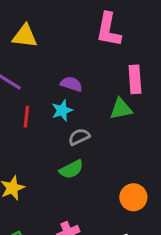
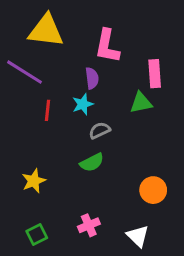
pink L-shape: (109, 30) -> (107, 46), moved
yellow triangle: (25, 36) -> (46, 31), size x1.4
purple semicircle: (71, 84) -> (92, 78), turned 65

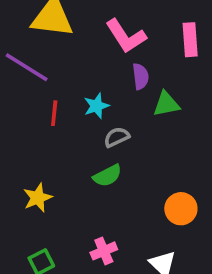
pink L-shape: (107, 46) -> (126, 36), turned -44
pink rectangle: (155, 74) -> (190, 40), moved
purple semicircle: (92, 78) -> (141, 76), moved

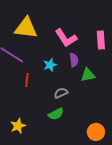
cyan star: (96, 106) -> (50, 65), moved

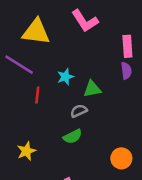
pink L-shape: (66, 38) -> (85, 21), moved
purple semicircle: (74, 60) -> (126, 71), moved
green triangle: (88, 75) -> (92, 89), moved

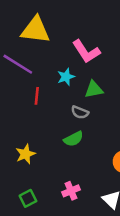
pink L-shape: (85, 21) -> (86, 52), moved
gray semicircle: (79, 111) -> (80, 112), turned -133

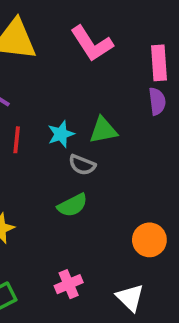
pink L-shape: (86, 52) -> (92, 44), moved
cyan star: (66, 77) -> (61, 134), moved

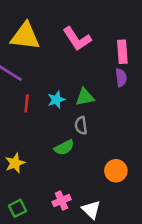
gray semicircle: (82, 165) -> (81, 125), moved, turned 60
white triangle: (130, 298) -> (91, 210), moved

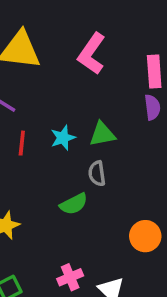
pink L-shape: (77, 39) -> (92, 54), turned 68

